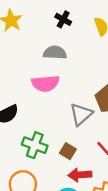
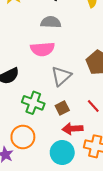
gray triangle: (81, 114) -> (61, 76), moved
brown square: (68, 151) -> (62, 108), turned 32

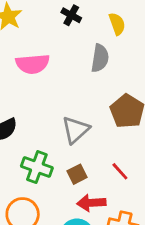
gray semicircle: (51, 22) -> (100, 58), moved, turned 96
pink semicircle: (43, 49) -> (33, 64), moved

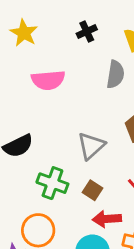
black cross: (71, 15) -> (87, 31), turned 36
brown square: (77, 174) -> (92, 190), turned -30

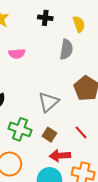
black cross: (87, 31) -> (45, 18), turned 32
pink semicircle: (48, 80) -> (17, 54), size x0.7

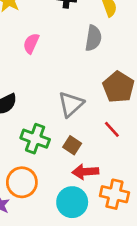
pink semicircle: (17, 54) -> (31, 43), turned 119
red line: (81, 132) -> (112, 129), moved

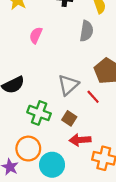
red line: (112, 129) -> (93, 97), moved
cyan circle: (72, 202) -> (52, 165), moved

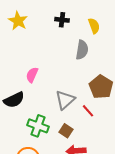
pink semicircle: (36, 35) -> (32, 75), moved

